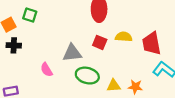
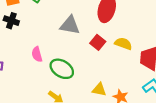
gray triangle: (72, 53) -> (70, 25), moved
green ellipse: (87, 76) -> (62, 69), moved

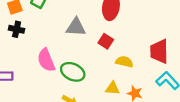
yellow semicircle: (123, 44) -> (124, 62), moved
pink semicircle: (37, 54) -> (46, 60), size x1.5

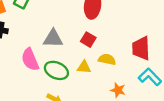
gray triangle: (76, 27) -> (53, 39), moved
yellow triangle: (113, 88) -> (84, 67), moved

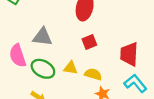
red square: (88, 40) -> (89, 42), moved, turned 32
yellow semicircle: (107, 59) -> (93, 74), moved

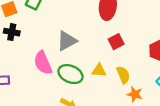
gray triangle: (42, 37) -> (67, 41), turned -30
yellow semicircle: (93, 74) -> (123, 75), turned 56

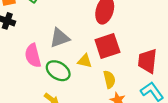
red square: (116, 42) -> (107, 46), size x1.6
yellow triangle: (99, 70) -> (85, 61), moved

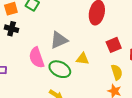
red square: (107, 46) -> (114, 45), moved, size x0.7
yellow semicircle: (109, 79) -> (117, 72), moved

